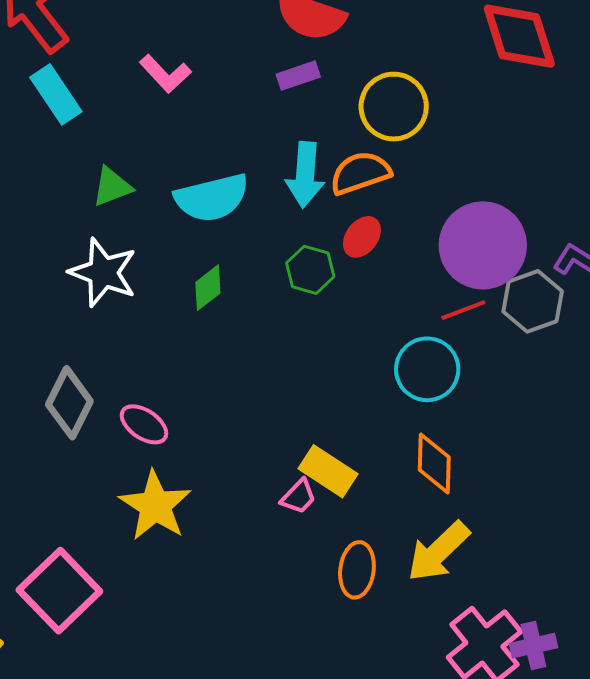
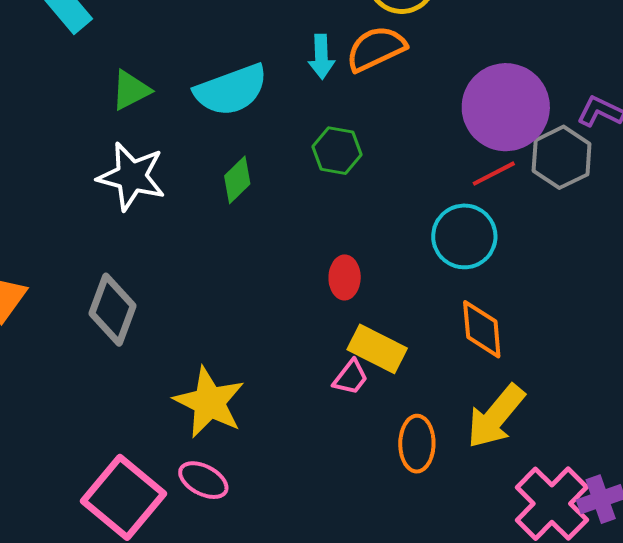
cyan arrow: (305, 175) -> (321, 57), size x0.7
red ellipse: (362, 237) -> (345, 277), moved, turned -30
pink ellipse: (144, 424) -> (203, 480), moved

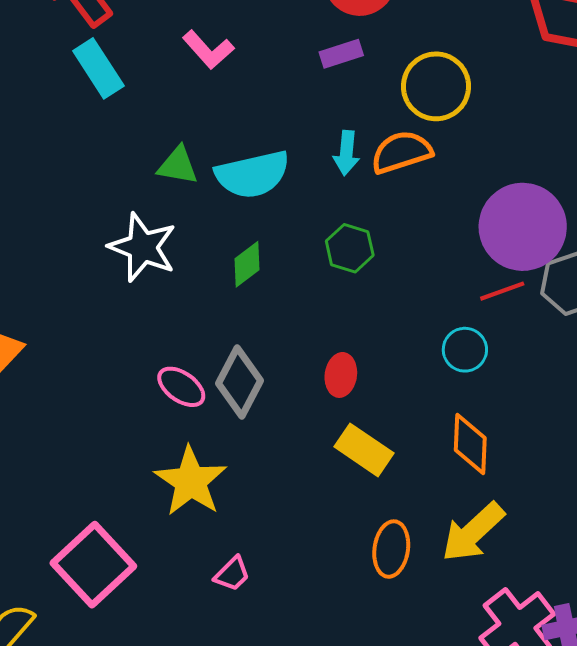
green triangle: (131, 90) -> (178, 166), moved, turned 30
cyan circle: (464, 236) -> (465, 350), size x0.7
gray diamond: (113, 310) -> (240, 382), moved
pink trapezoid: (351, 377) -> (232, 574), moved
pink ellipse: (203, 480) -> (181, 387), moved

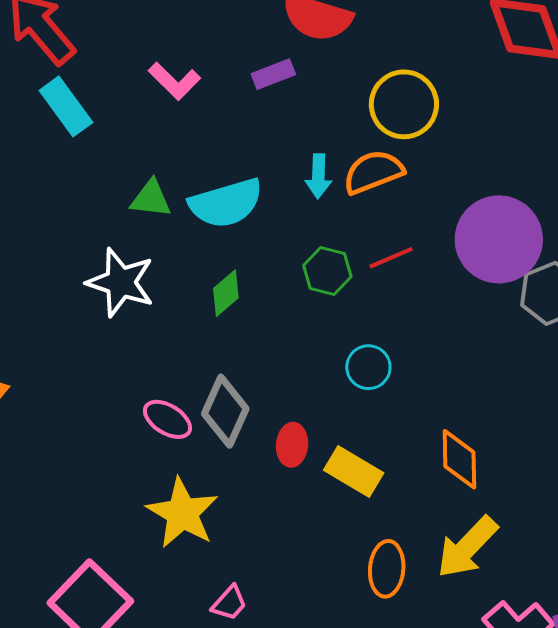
purple rectangle: (341, 54) -> (273, 74), moved
red line: (502, 291) -> (391, 258), moved
cyan circle: (465, 350) -> (368, 367), moved
red ellipse: (341, 375) -> (292, 445), moved

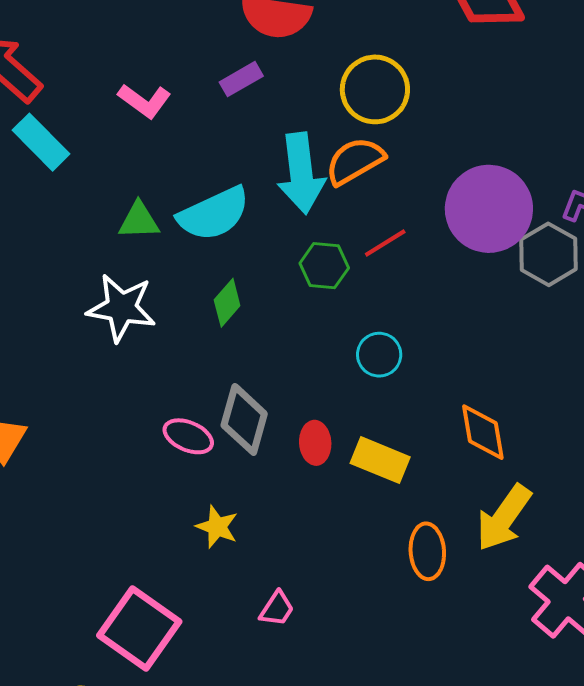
cyan arrow: (318, 176) -> (301, 173), size x1.8
yellow star: (182, 513) -> (217, 527), size x0.6

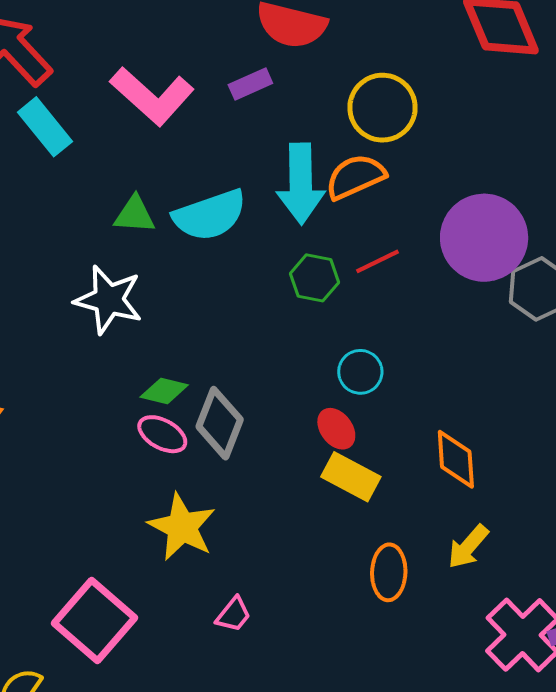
pink L-shape: (145, 101) -> (152, 96), size x1.6
green diamond: (227, 303) -> (164, 391), moved, turned 57
red ellipse: (315, 443) -> (336, 429), moved, turned -39
yellow arrow: (504, 518) -> (468, 547), size x0.7
yellow star: (217, 527) -> (182, 527), size x1.6

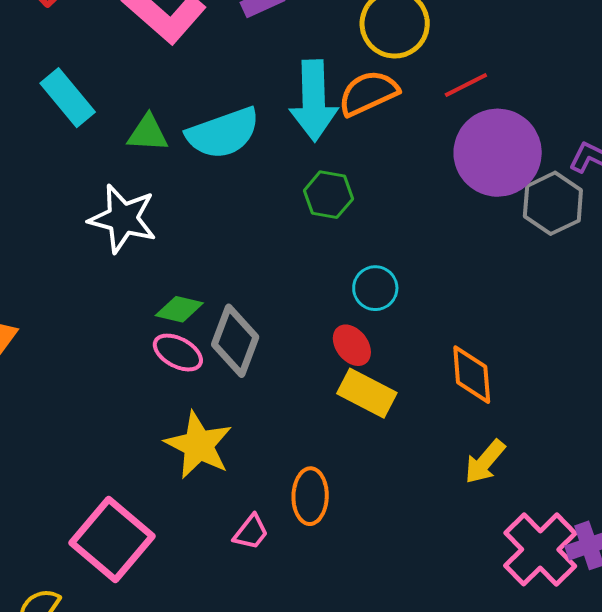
cyan rectangle: (45, 127) -> (68, 98), moved
red line: (377, 261) -> (466, 85), moved
orange ellipse: (389, 572) -> (310, 496), moved

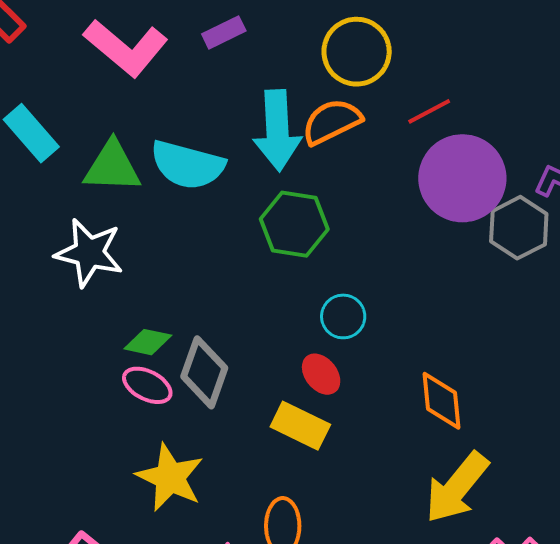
green triangle: (148, 133) -> (112, 167), size x1.4
cyan semicircle: (223, 133) -> (187, 165), turned 36
green hexagon: (328, 195) -> (294, 224), size x1.4
yellow rectangle: (367, 393) -> (300, 426), moved
yellow arrow: (485, 462) -> (457, 488), size x1.6

